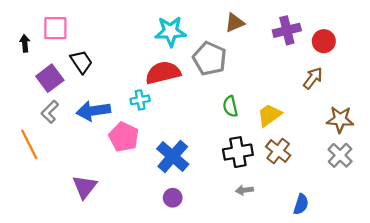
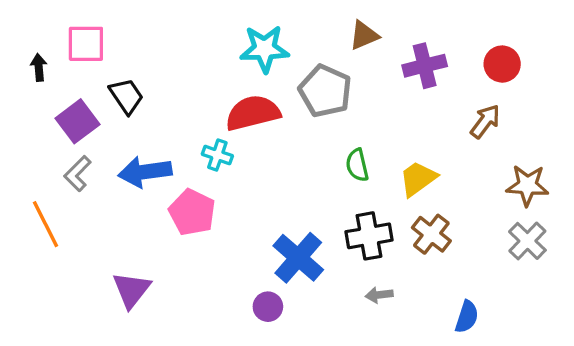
purple cross: (287, 30) -> (425, 66), moved
cyan cross: (140, 100) -> (217, 155), turned 30
blue cross: (173, 156) -> (298, 258), moved

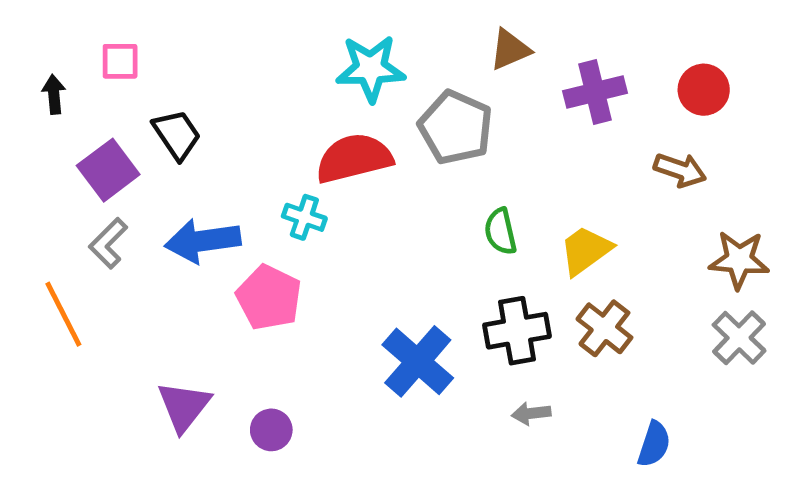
pink square: (86, 44) -> (120, 61), size x0.7
brown arrow: (485, 121) -> (680, 170), turned 72
purple circle: (268, 307) -> (271, 430), moved

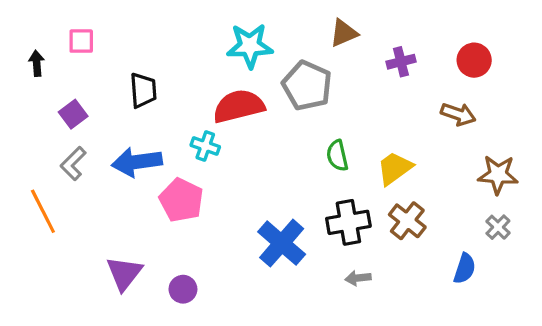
purple cross: (595, 92) -> (401, 62), size x0.7
black trapezoid: (177, 135) -> (143, 90), moved, turned 30
purple square: (108, 170) -> (73, 114), size x0.7
gray cross: (739, 338) -> (498, 227), size x0.7
blue semicircle: (654, 444) -> (465, 269), moved

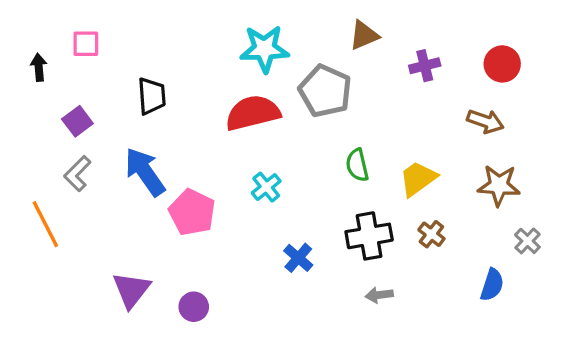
cyan cross: (205, 146) -> (266, 187), moved, turned 32
blue arrow: (137, 162) -> (145, 172), turned 63
brown star: (498, 175) -> (499, 185), moved
brown cross: (407, 221) -> (431, 234), size x0.7
blue cross: (282, 243) -> (298, 258), size x0.6

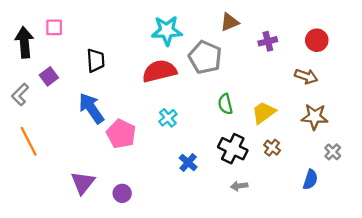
black arrow: (39, 67) -> (24, 42), size x1.8
gray L-shape: (77, 174) -> (20, 94), moved
black cross: (369, 236) -> (233, 149), turned 36

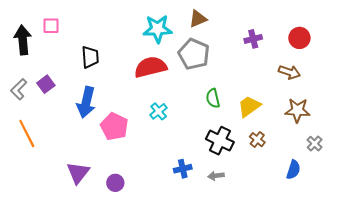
brown triangle: (230, 22) -> (198, 19), moved
purple square: (49, 76) -> (46, 84), moved
blue arrow: (91, 108) -> (86, 102), turned -132
blue cross: (188, 163) -> (183, 169), moved, turned 36
gray arrow: (239, 186) -> (216, 176), moved

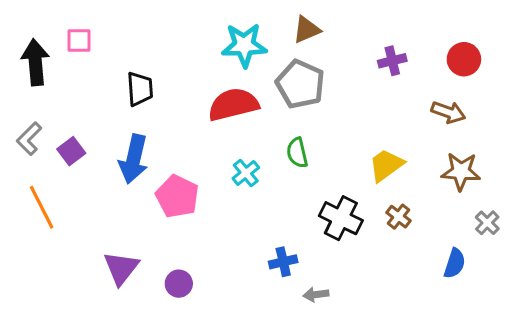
purple square: (46, 84) -> (71, 151), moved
green semicircle: (213, 98) -> (297, 153), moved
gray arrow: (216, 176) -> (316, 295), moved

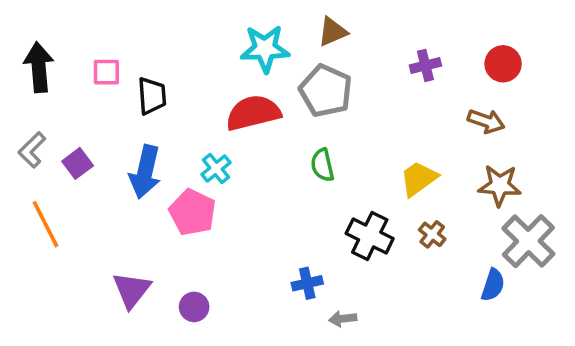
pink square: (79, 41) -> (106, 72), moved
cyan cross: (246, 173) -> (216, 168), moved
gray cross: (487, 223) -> (528, 241), size x2.0

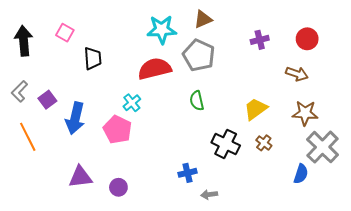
pink square: (106, 72) -> (65, 33), moved, turned 30
blue arrow: (145, 172) -> (75, 118), moved
purple triangle: (132, 290) -> (80, 177), turned 45

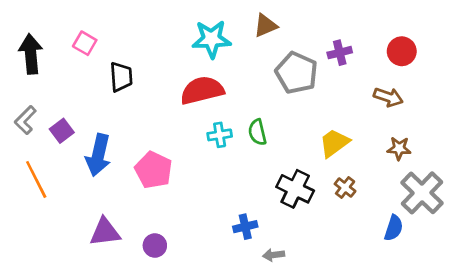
gray pentagon: (199, 55) -> (297, 73), moved
cyan cross: (132, 103) -> (220, 135), moved, turned 30
brown star: (305, 113) -> (399, 148), size x0.7

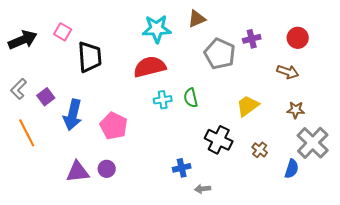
black arrow: (31, 54) -> (23, 40), turned 72
black trapezoid: (121, 77) -> (90, 57), size x1.4
brown cross: (345, 187) -> (260, 150), moved
purple circle: (155, 246) -> (107, 169), moved

